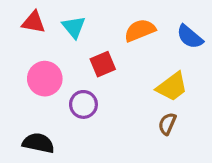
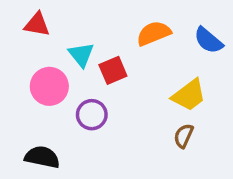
cyan triangle: (74, 27) -> (81, 55), moved

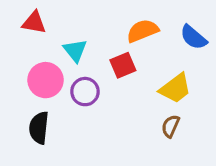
red square: (113, 70) -> (123, 65), moved
purple circle: (92, 115) -> (85, 92), moved
black semicircle: (42, 157) -> (39, 128), moved, turned -96

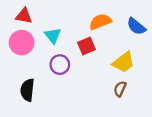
pink circle: (46, 80) -> (22, 43), moved

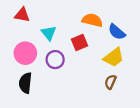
orange semicircle: (100, 22) -> (92, 20), turned 36
blue semicircle: (136, 26) -> (117, 32), moved
pink circle: (22, 43) -> (25, 53), moved

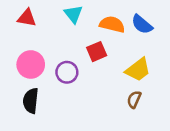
blue semicircle: (117, 32) -> (142, 24), moved
cyan triangle: (49, 33) -> (73, 14), moved

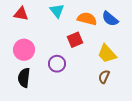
yellow trapezoid: (138, 70) -> (107, 54), turned 85
purple circle: (67, 72) -> (57, 64), moved

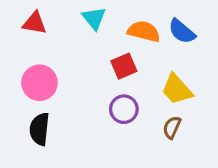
purple circle: (57, 64) -> (124, 109), moved

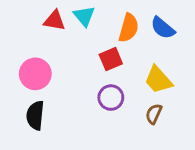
red triangle: (35, 23) -> (55, 21), moved
orange semicircle: (144, 31) -> (129, 28), turned 92

